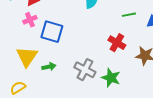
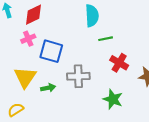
green line: (129, 15) -> (106, 39), moved
gray cross: (85, 70) -> (78, 76), moved, turned -30

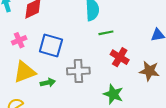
pink cross: (28, 39) -> (19, 40), moved
yellow triangle: (25, 77) -> (24, 72), turned 35

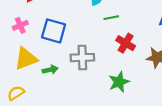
green star: (113, 94) -> (119, 82), turned 30

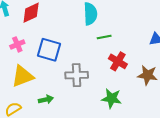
green arrow: (50, 70) -> (46, 99), moved
green star: (119, 82) -> (112, 98), turned 30

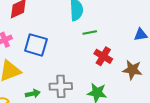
gray cross: (77, 75) -> (61, 86), moved

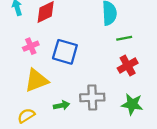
red cross: (103, 56) -> (128, 66), moved, turned 30

